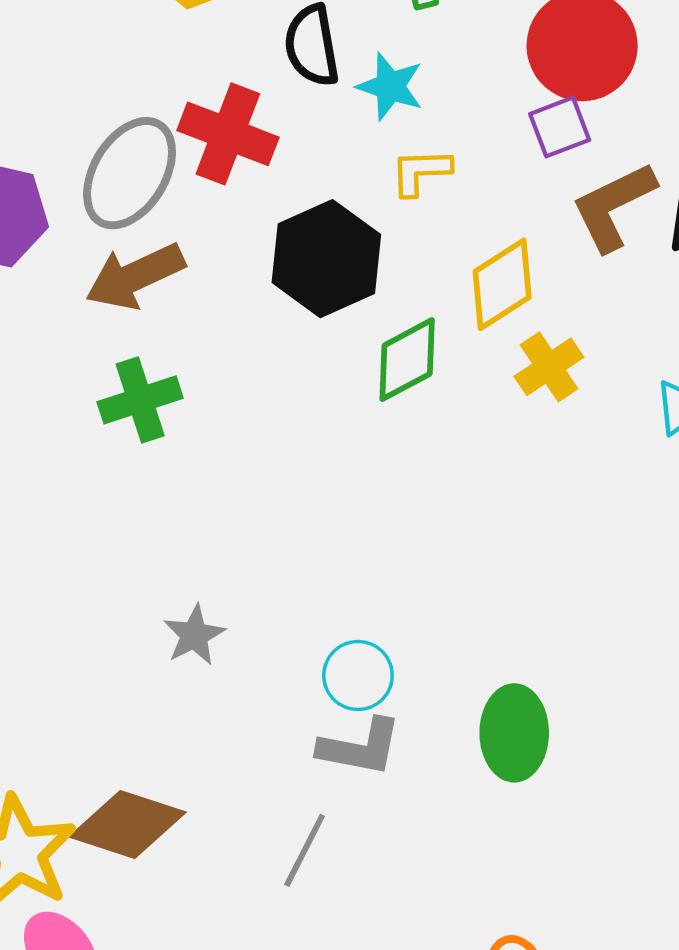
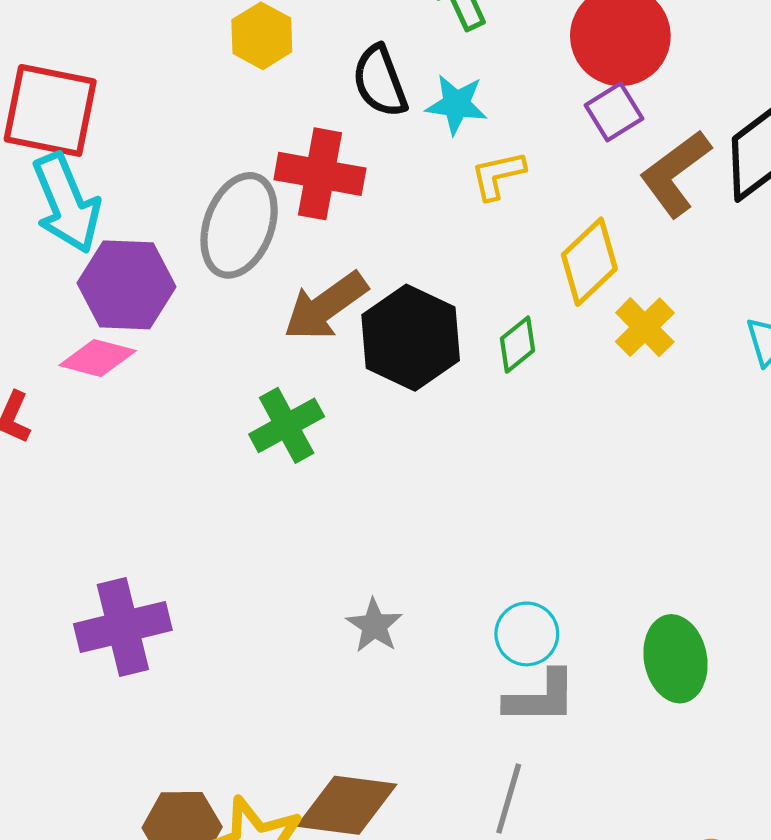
black hexagon: (326, 259) -> (411, 338), moved
brown arrow: (135, 276) -> (325, 306), moved
green diamond: (407, 360) -> (517, 345), size x0.7

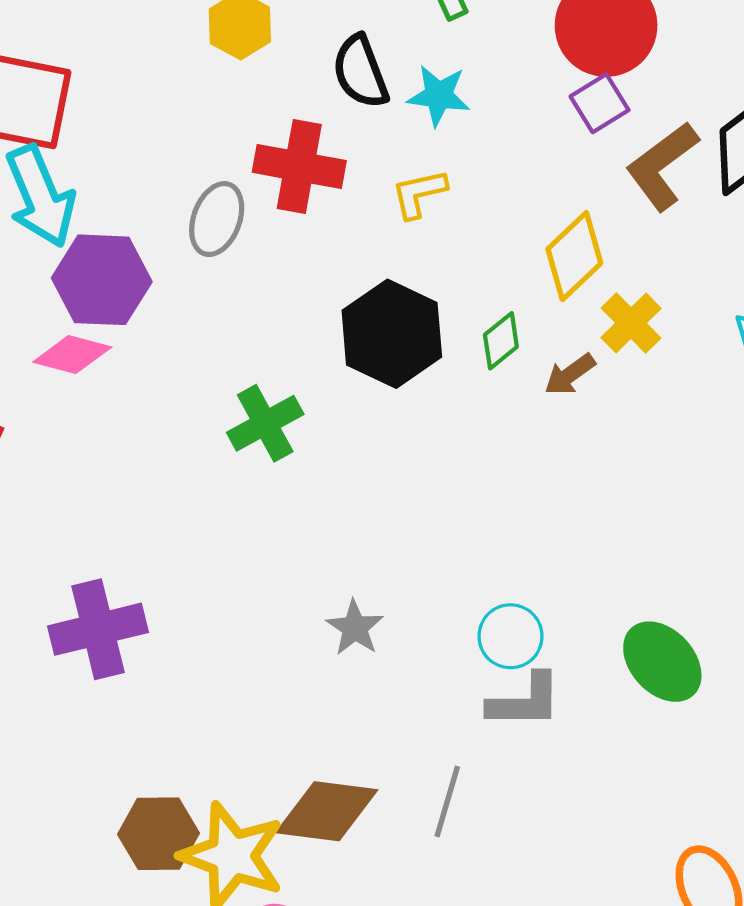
yellow L-shape: (498, 175) -> (419, 193), moved
gray ellipse: (239, 225) -> (217, 219), size x0.7
brown arrow: (325, 306) -> (570, 375), moved, size x0.6
green ellipse: (675, 659) -> (662, 662), turned -32
gray line: (509, 799) -> (447, 801), moved

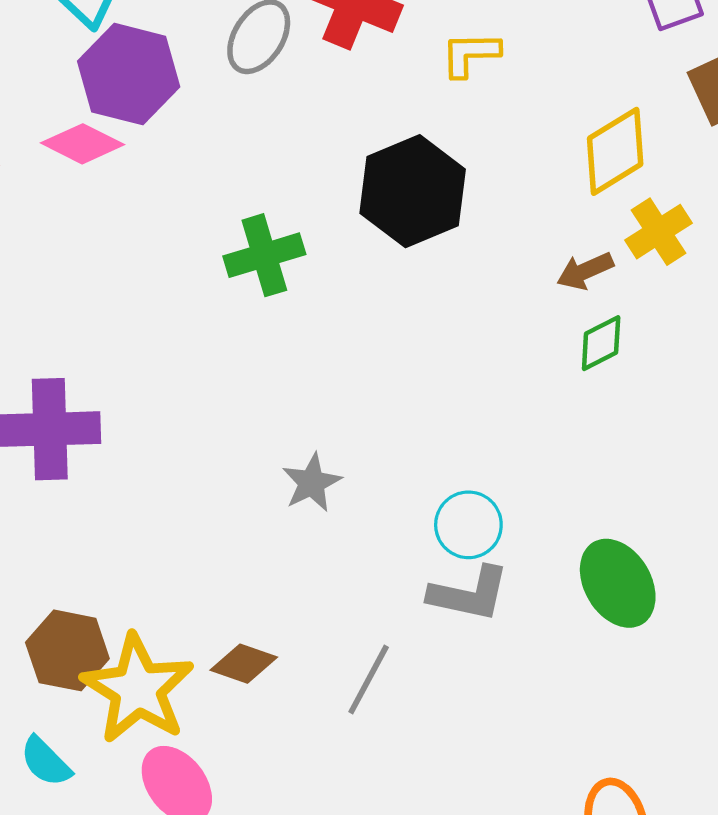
green diamond: (501, 341) -> (601, 343), moved
brown diamond: (327, 811) -> (244, 664), size x0.6

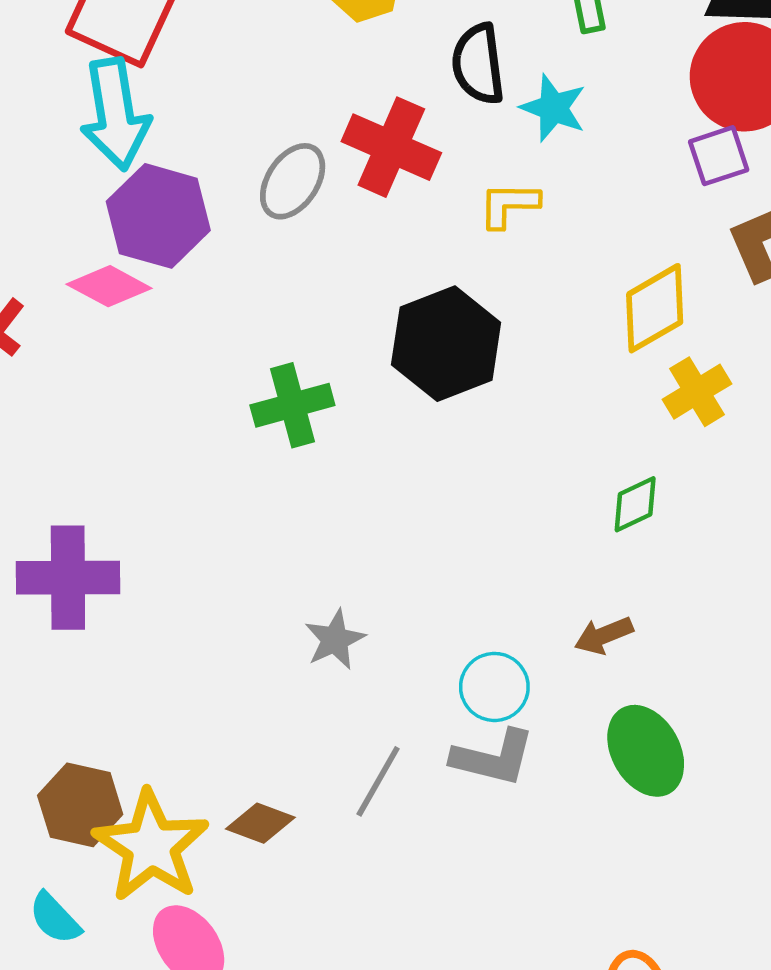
brown arrow: (585, 271) -> (604, 635), moved
gray line: (369, 680) -> (378, 781), moved

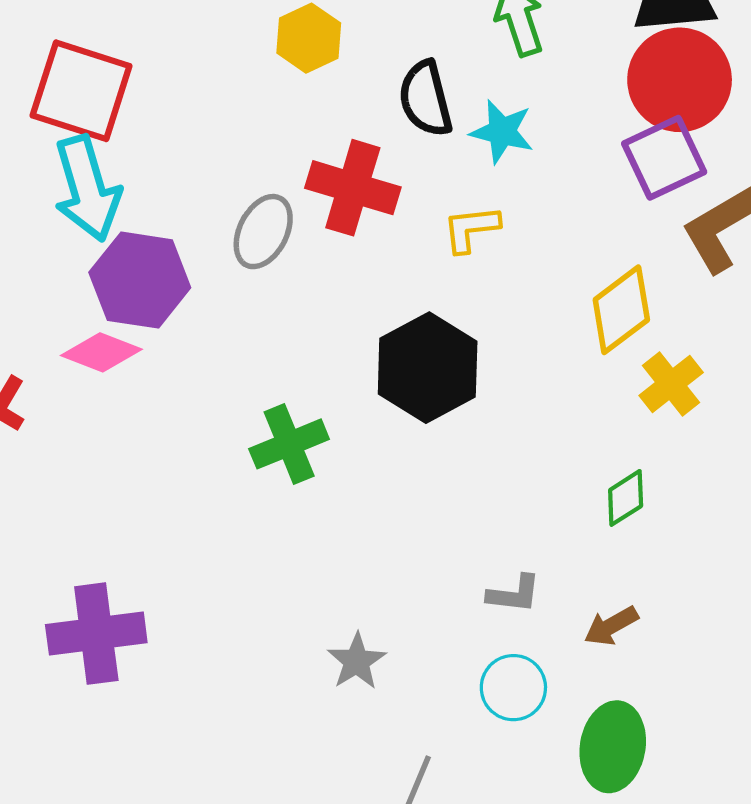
purple square: (719, 156) -> (664, 158), size x1.4
green ellipse: (646, 751) -> (613, 747), moved, turned 46
gray L-shape: (493, 758) -> (514, 594), moved, size x0.7

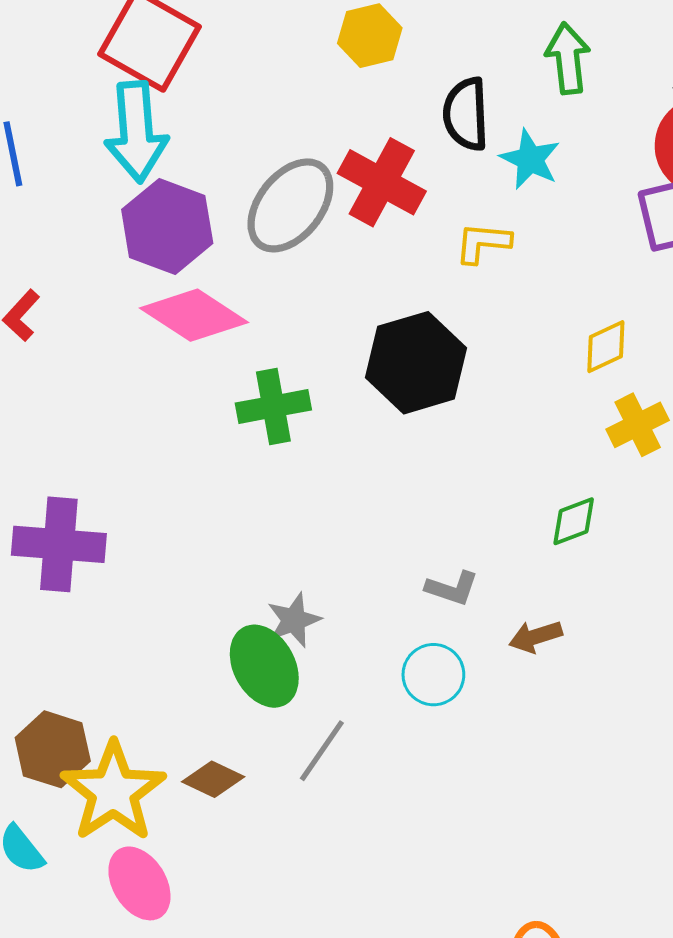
gray ellipse: (263, 232) -> (290, 205), size x1.4
yellow diamond: (621, 310) -> (606, 347), size x0.7
pink diamond: (101, 352) -> (194, 315), moved, size x1.4
green ellipse: (613, 747) -> (264, 666), moved, turned -50

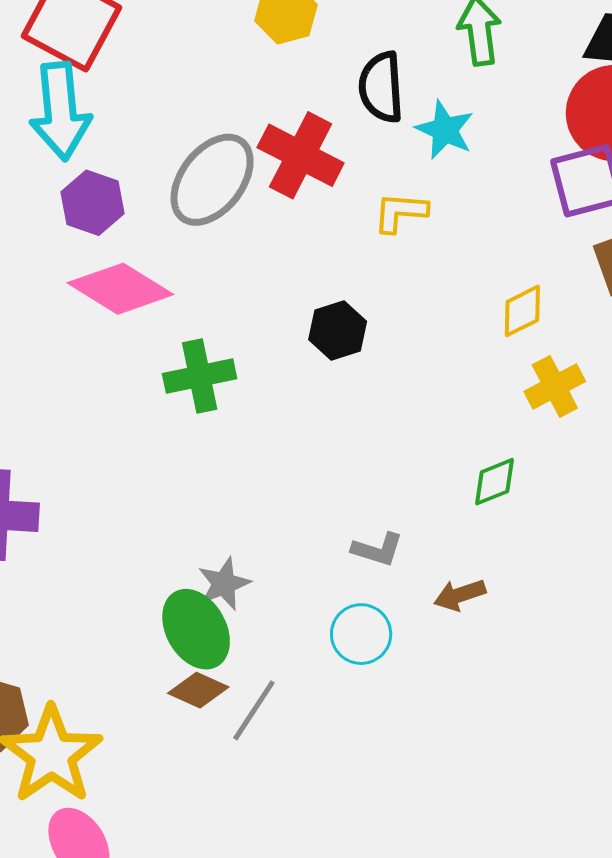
purple hexagon: (167, 226) -> (93, 203), size x0.7
black hexagon: (416, 363) -> (338, 330), size x0.6
brown diamond: (213, 779) -> (198, 690), moved

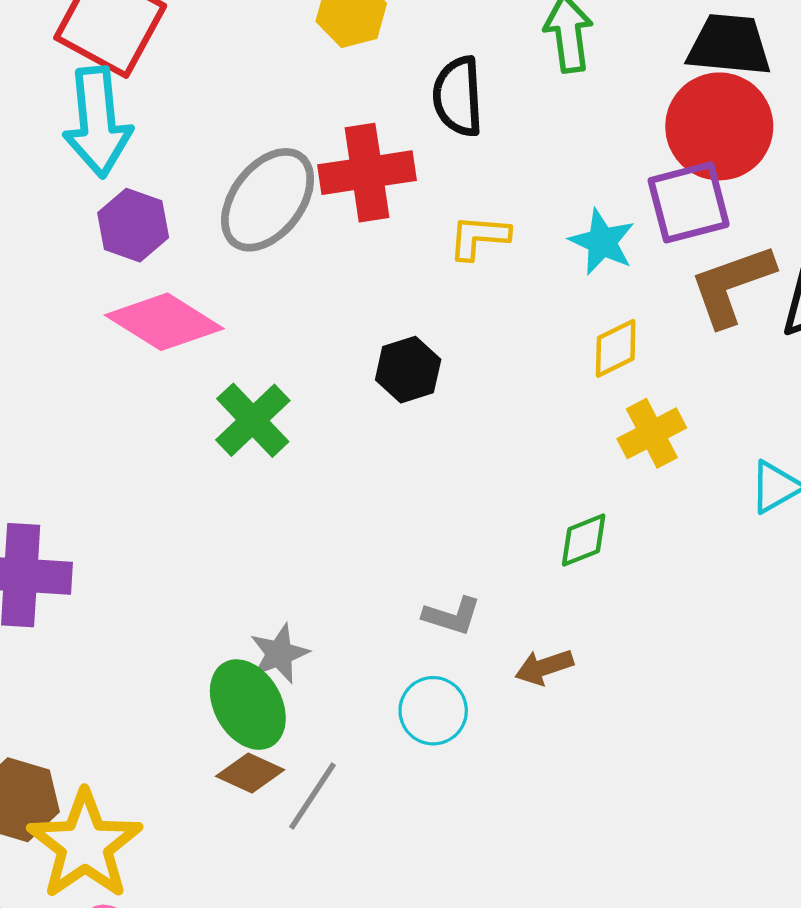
cyan star: (445, 130) -> (602, 242), moved
red cross: (301, 155) -> (367, 173), turned -36
green cross: (200, 376) -> (253, 420), turned -32

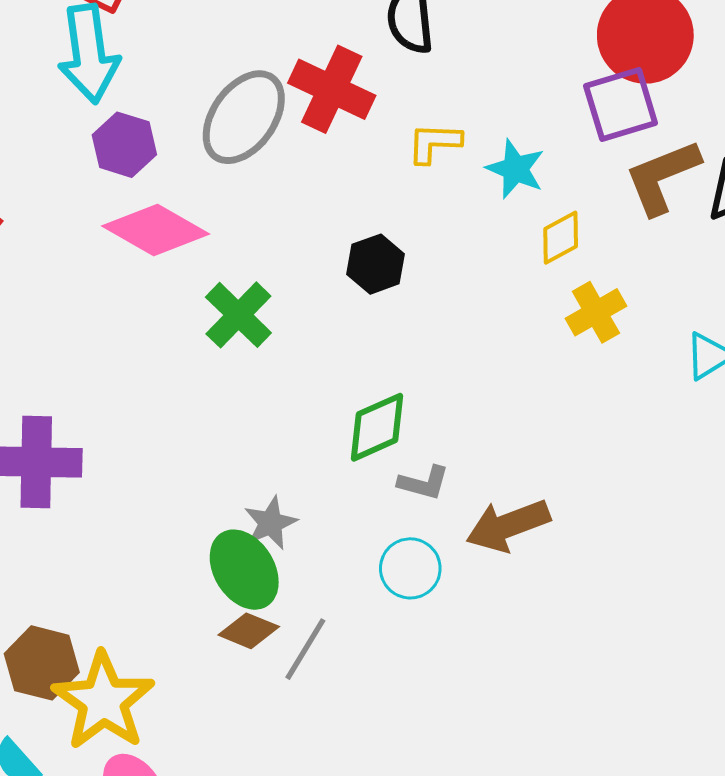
red cross: (367, 173) -> (332, 89), turned 36
cyan star: (602, 242) -> (515, 169), moved
green diamond: (584, 540) -> (377, 427), moved, size x1.4
brown arrow: (544, 667) -> (508, 525), size x1.6

